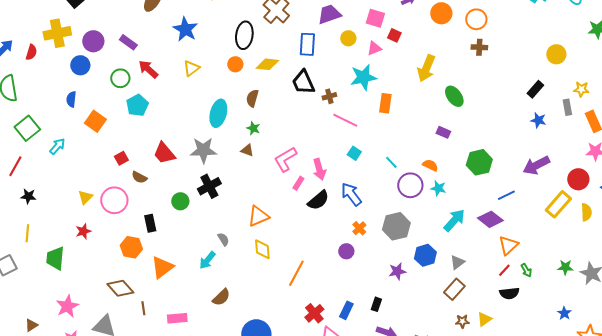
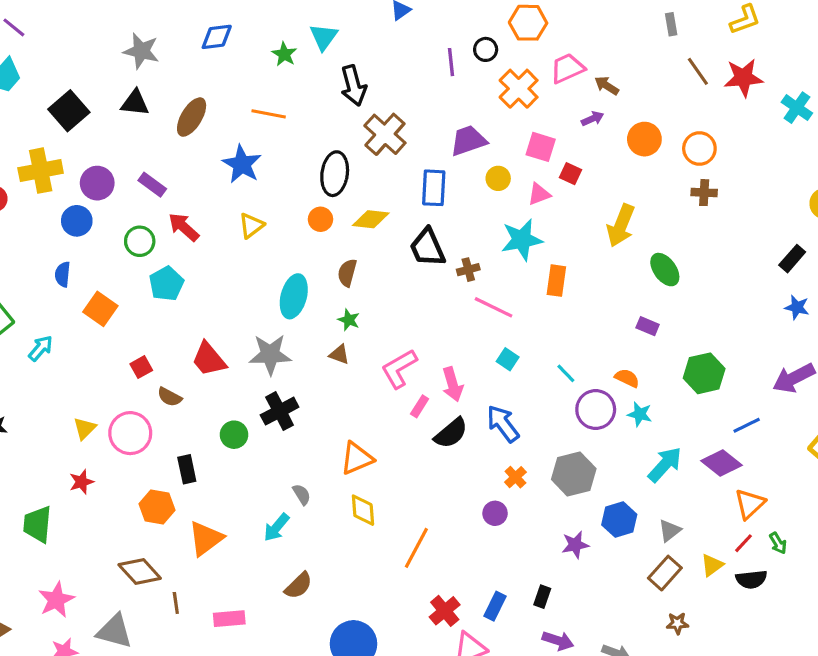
yellow triangle: (484, 319) -> (712, 565), moved

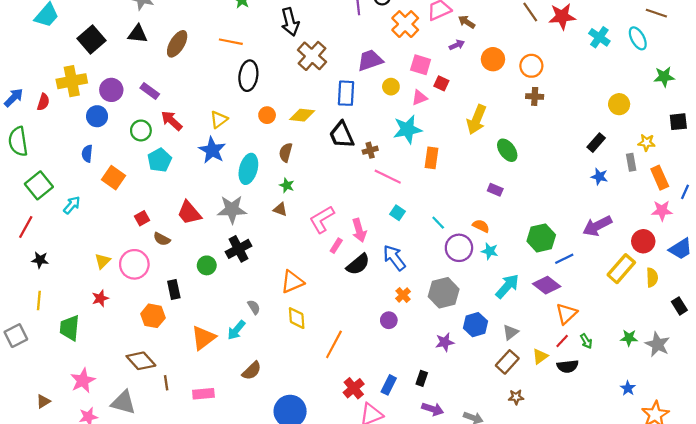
blue star: (242, 164) -> (212, 150), moved
black ellipse: (335, 174) -> (248, 76), moved
green hexagon: (704, 373) -> (541, 238), moved
orange triangle: (206, 538) -> (203, 338), moved

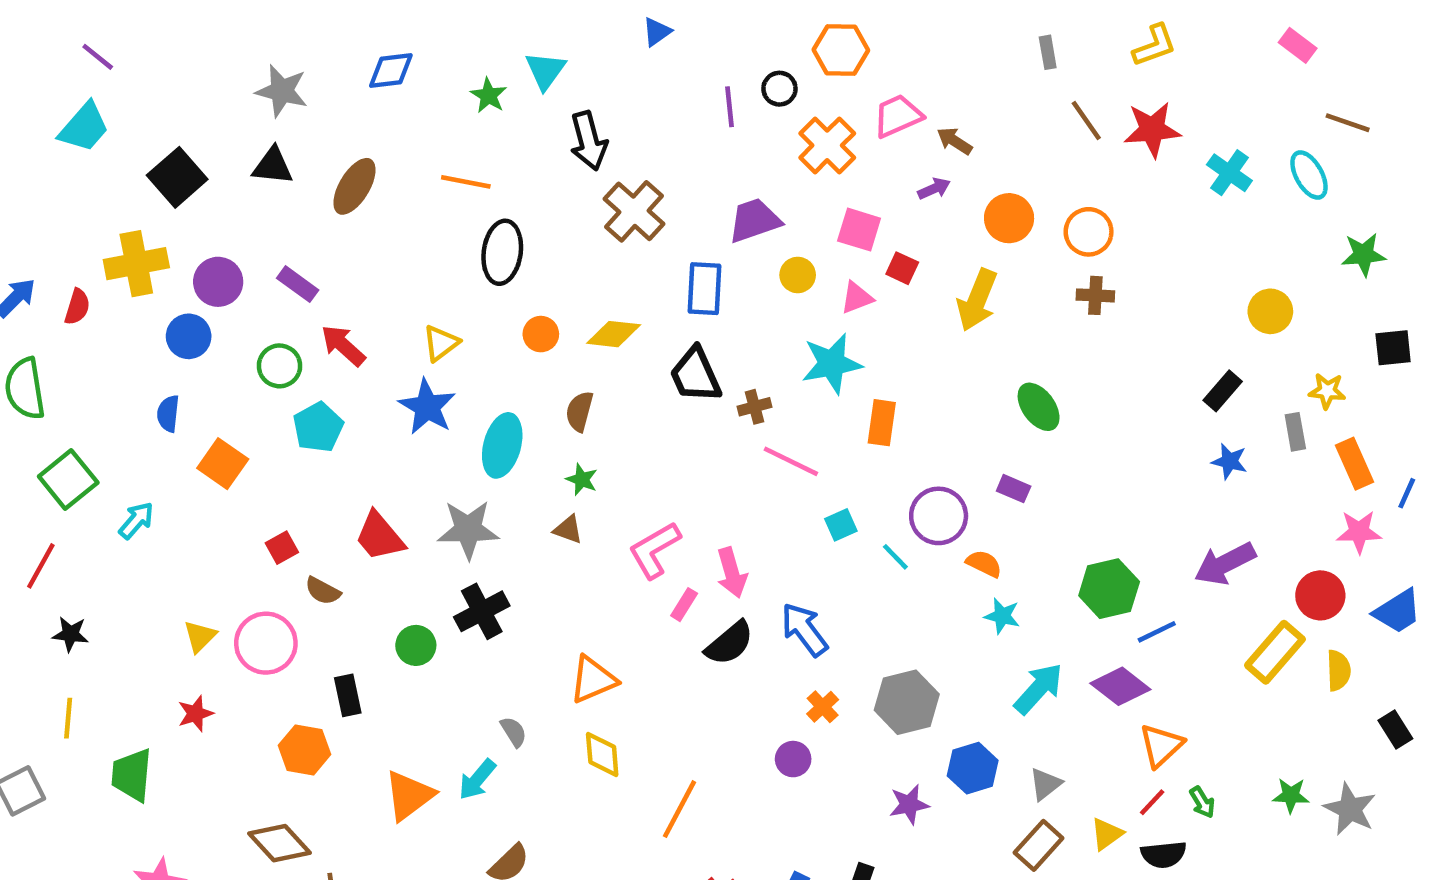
yellow arrow: (477, 120) -> (977, 300), moved
cyan square: (398, 213) -> (841, 525), moved, turned 32
purple circle: (459, 248) -> (939, 516), moved

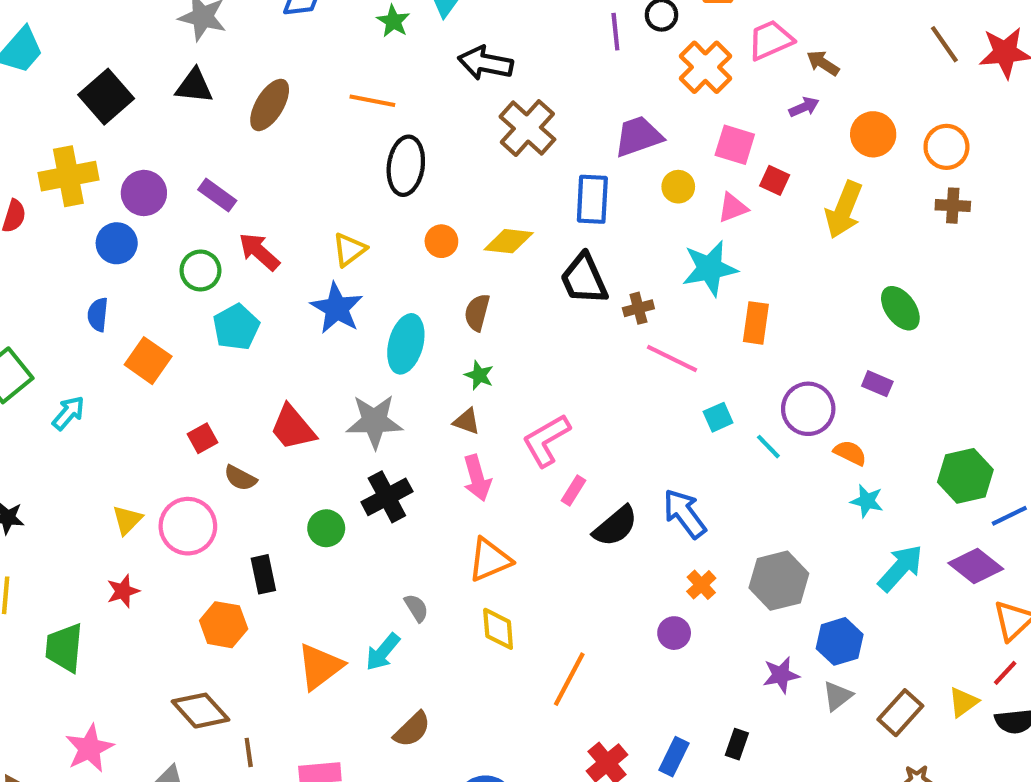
black arrow: (589, 141) -> (485, 63), turned 116
pink arrow: (732, 573) -> (477, 478), moved
gray triangle: (1045, 784) -> (838, 696), moved

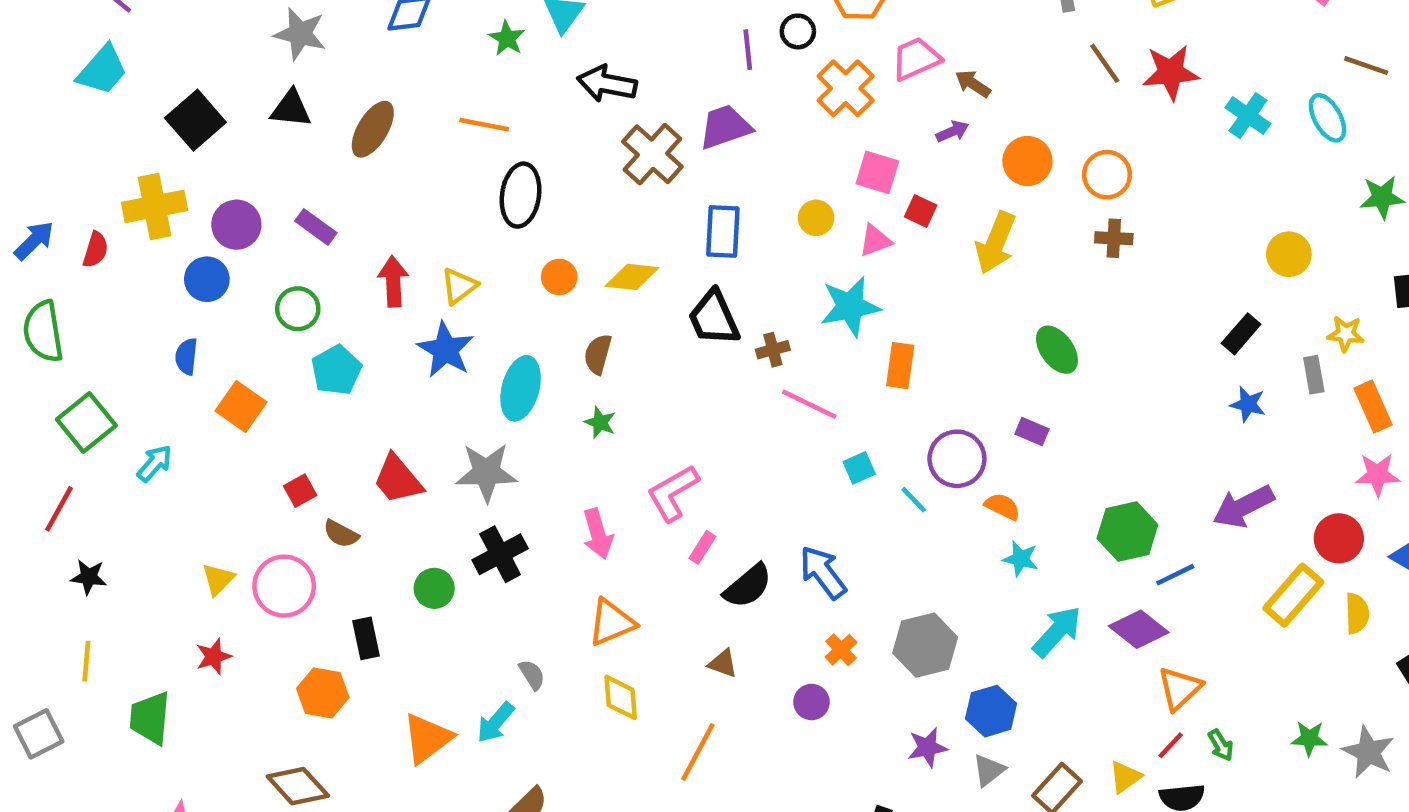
purple trapezoid: (638, 136) -> (725, 127), moved
red arrow: (259, 252) -> (393, 281), moved, turned 45
brown triangle: (467, 421) -> (723, 663), moved

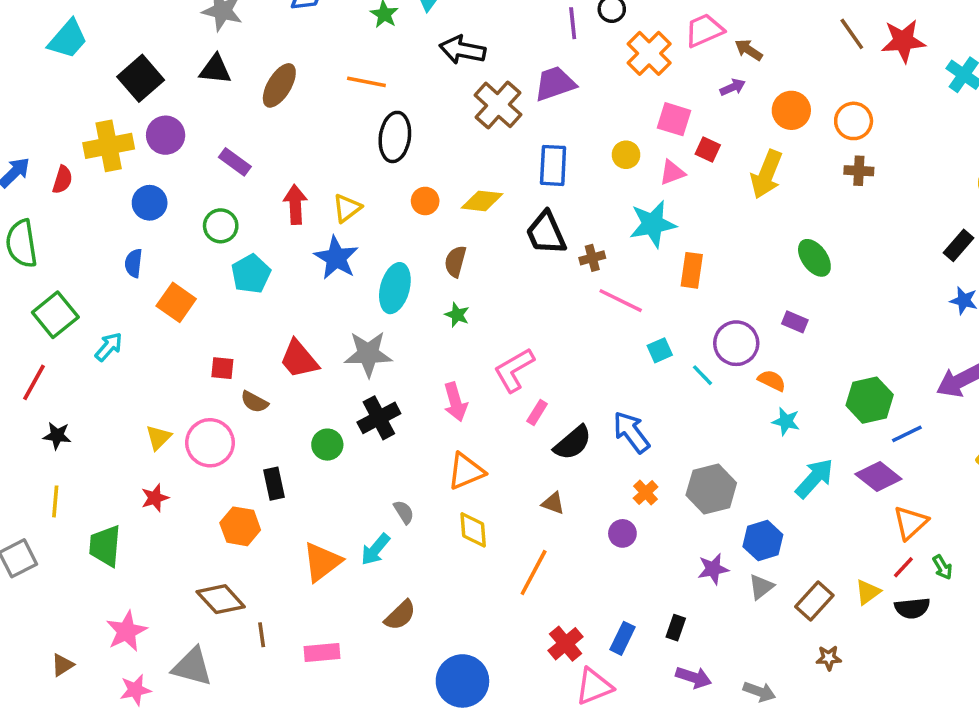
purple circle: (236, 225) -> (166, 135), moved
red square: (300, 491) -> (222, 368), turned 35

